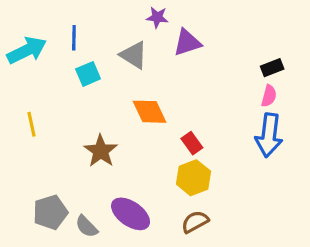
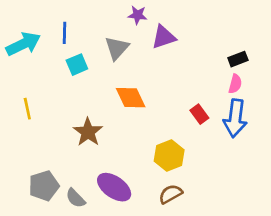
gray triangle: (134, 55) -> (117, 48), turned 40
red rectangle: (192, 143) -> (199, 114), moved

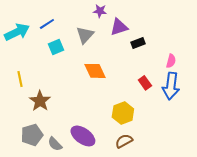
blue line: (65, 33) -> (47, 24), turned 56
black rectangle: (238, 59) -> (138, 43), moved
brown star: (88, 132) -> (40, 101), moved

